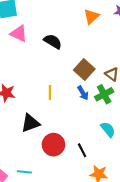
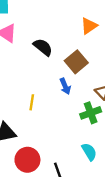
brown square: (84, 70) -> (76, 62), moved
blue arrow: (83, 93) -> (65, 86), moved

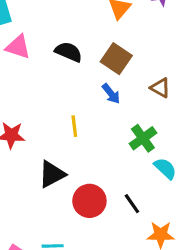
green cross: (91, 113) -> (143, 138), moved

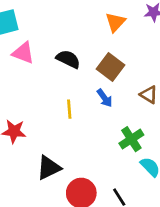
yellow line: (74, 126) -> (69, 109), moved

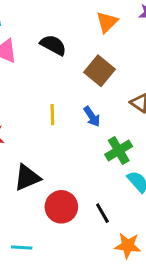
black semicircle: (68, 59) -> (53, 45), moved
blue arrow: (105, 98) -> (92, 116), moved

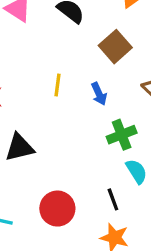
red circle: (61, 207) -> (57, 209), moved
black line: (102, 213) -> (113, 199), moved

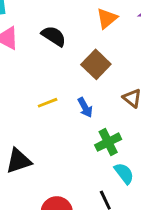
yellow line: (57, 85) -> (48, 103), turned 66

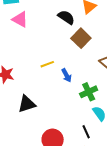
black semicircle: (54, 36) -> (66, 17), moved
blue arrow: (85, 107) -> (67, 75), moved

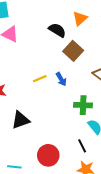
blue arrow: (67, 75) -> (61, 79), moved
green cross: (89, 92) -> (83, 105), turned 30

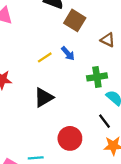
black triangle: (21, 120) -> (44, 97), moved

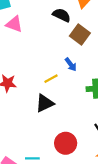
yellow line: (45, 57) -> (51, 79), moved

